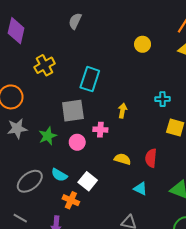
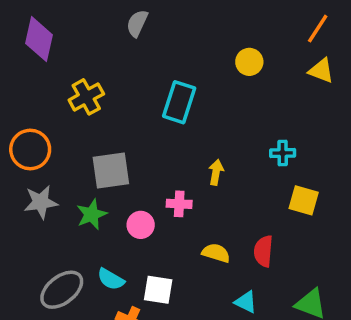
cyan rectangle: (90, 79) -> (179, 102), moved
gray square: (73, 111) -> (111, 171), moved
white square: (88, 181) -> (158, 290), turned -30

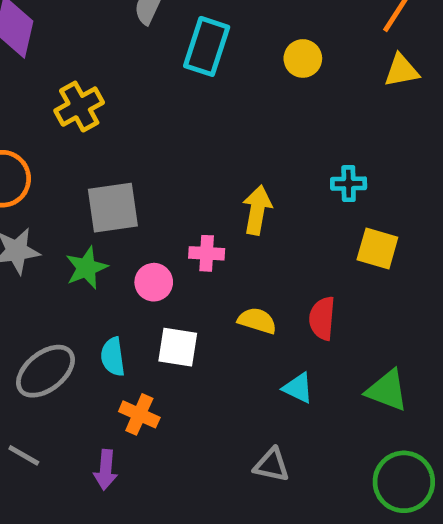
yellow triangle: (321, 71) -> (401, 71), turned -32
cyan rectangle: (179, 102) -> (207, 46), moved
yellow arrow: (216, 172) -> (257, 210), size x1.4
cyan semicircle: (111, 279) -> (113, 357), turned 52
white square: (158, 290) -> (178, 347), moved

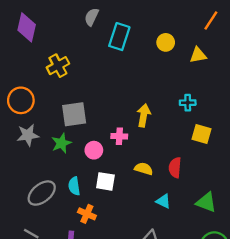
yellow triangle: (401, 71) -> (198, 55), moved

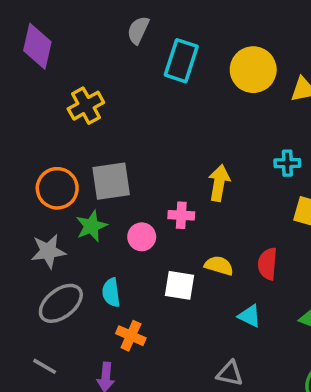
yellow circle: (166, 42) -> (253, 70), size x1.6
orange circle: (21, 100) -> (57, 188), moved
gray star: (28, 135) -> (48, 251), moved
white square: (105, 181) -> (179, 285), moved

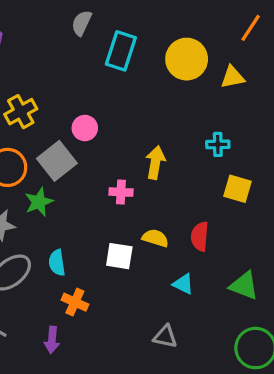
yellow cross: (86, 106) -> (21, 112), moved
gray square: (111, 181) -> (57, 161), turned -30
pink circle: (142, 237) -> (85, 128), moved

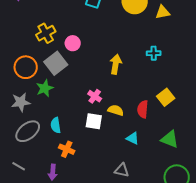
yellow cross: (21, 112) -> (46, 33), moved
yellow square: (237, 189) -> (166, 97), moved, turned 36
pink cross: (121, 192) -> (95, 96), moved, turned 32

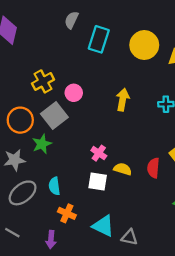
yellow arrow: (116, 64) -> (123, 100), moved
cyan triangle: (133, 138) -> (103, 226), moved, size x1.5

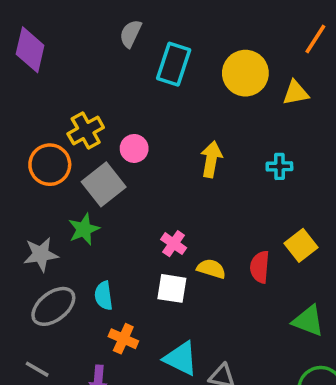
orange circle: (20, 120) -> (50, 165), moved

